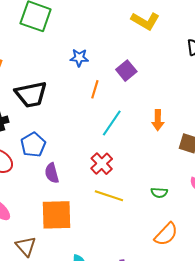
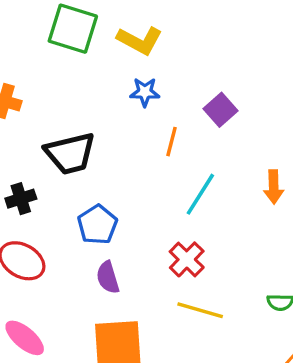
yellow L-shape: (145, 21) -> (140, 40), moved
blue pentagon: (33, 145) -> (97, 225), moved

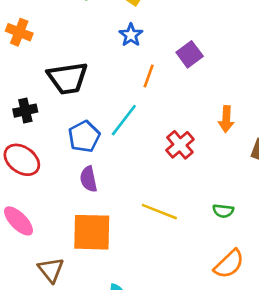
blue star: (145, 92) -> (131, 35), turned 30
cyan line: (200, 194) -> (124, 120), moved
red cross: (187, 259) -> (180, 145), moved

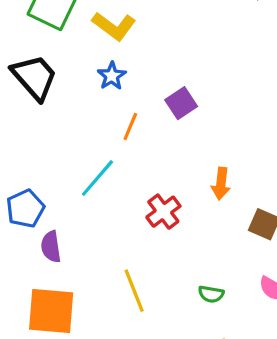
black trapezoid: (68, 78) -> (34, 77), moved, turned -126
blue pentagon: (84, 137) -> (25, 209), moved
yellow line: (159, 212) -> (134, 291), turned 44

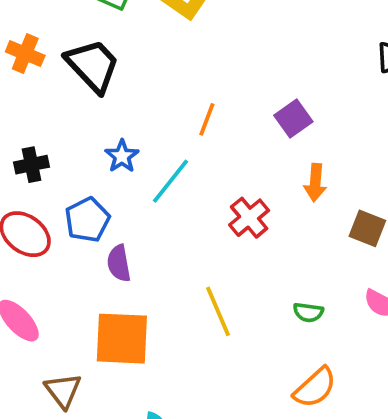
blue star: (112, 76) -> (122, 156), moved
purple square: (181, 103) -> (293, 118), moved

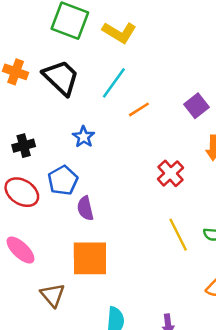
orange line: (207, 119) -> (139, 109), turned 40
cyan line: (170, 181) -> (114, 83), moved
yellow line: (218, 311) -> (178, 235), moved

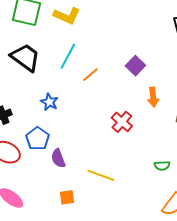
yellow line: (178, 235) -> (101, 175), moved, turned -36
orange square: (90, 258) -> (67, 197), size x0.5

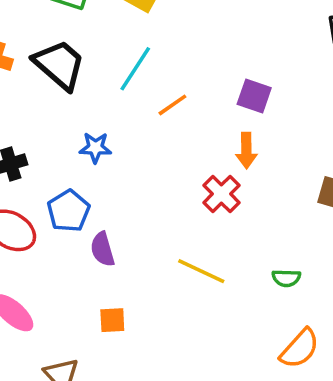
purple square: (135, 66) -> (254, 96), turned -30
orange arrow: (153, 97) -> (246, 151), moved
blue star: (49, 102) -> (95, 148), turned -30
yellow line: (101, 175) -> (201, 271), moved

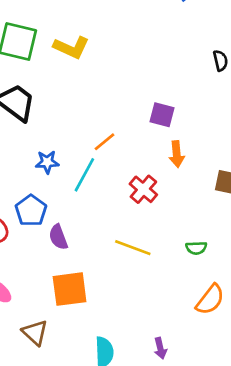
cyan line: (135, 69) -> (84, 175), moved
orange line: (172, 105) -> (105, 142), moved
orange arrow: (246, 151) -> (177, 154), moved
orange square: (112, 320) -> (70, 289), size x1.8

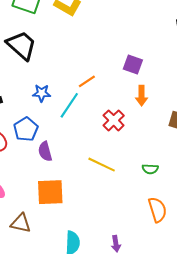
orange semicircle: (210, 300) -> (157, 210), turned -60
brown triangle: (35, 333) -> (21, 223), turned -35

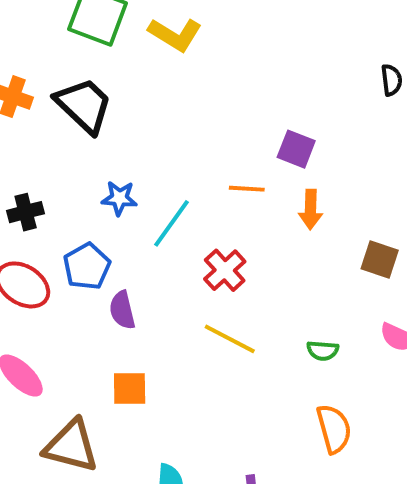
orange line: (87, 81) -> (247, 189), moved, turned 36
red cross: (114, 120) -> (225, 270), moved
orange square: (50, 192) -> (130, 388), size x0.7
brown triangle: (21, 223) -> (71, 446), size x1.4

